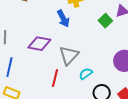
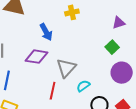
blue arrow: (63, 19) -> (46, 32), moved
green square: (105, 21) -> (112, 47), moved

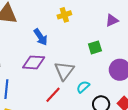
green square: (112, 47) -> (95, 47), moved, turned 32
red line: (53, 91) -> (53, 95), turned 36

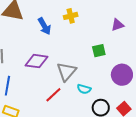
blue arrow: (41, 37) -> (44, 26), moved
cyan semicircle: (83, 87) -> (84, 89), turned -128

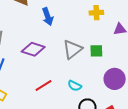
yellow cross: (71, 16) -> (96, 13), moved
gray triangle: (66, 72) -> (72, 49), moved

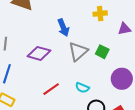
blue arrow: (48, 17) -> (63, 28), moved
green square: (96, 51) -> (102, 52), turned 32

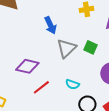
purple diamond: (39, 53) -> (27, 66), moved

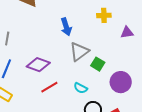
green square: (90, 47) -> (98, 64), moved

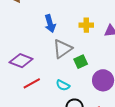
yellow cross: (104, 15) -> (86, 25), moved
green square: (98, 64) -> (81, 62), turned 32

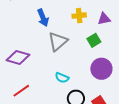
green square: (81, 62) -> (94, 40), moved
red line: (32, 83) -> (21, 91), moved

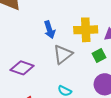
yellow cross: (79, 16) -> (86, 30), size x1.6

